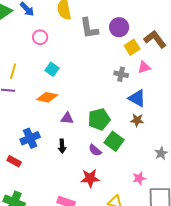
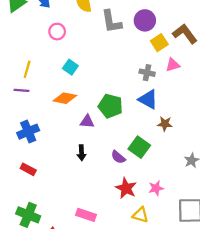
blue triangle: (137, 98) -> (148, 99), moved
green pentagon: (99, 119) -> (110, 106), moved, turned 30
blue cross: (30, 138) -> (28, 132), moved
red star: (90, 178) -> (126, 188), moved, turned 30
pink star: (139, 178) -> (156, 188), moved

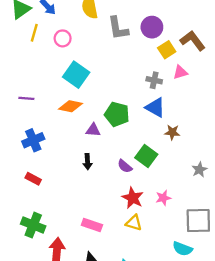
cyan square: (70, 67) -> (76, 75), size x1.6
yellow line: (27, 69) -> (34, 33), moved
yellow triangle: (140, 215) -> (134, 223), moved

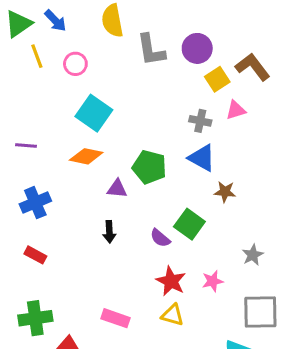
yellow line: (34, 33) -> (37, 56), turned -36
gray star: (199, 170) -> (253, 255), moved
green cross: (33, 225) -> (35, 318), turned -30

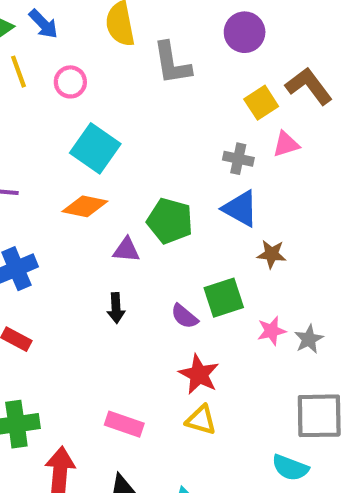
purple circle: (197, 48) -> (245, 32), moved
green square: (189, 224) -> (224, 298), turned 36
pink star: (213, 281) -> (272, 331), moved

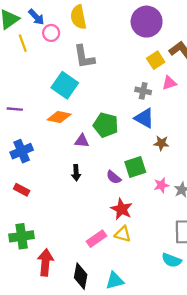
purple circle: (245, 32) -> (147, 22), size x1.4
gray L-shape: (172, 63) -> (84, 57), moved
pink circle: (70, 82) -> (51, 33), moved
pink rectangle: (124, 424) -> (97, 239), moved, turned -54

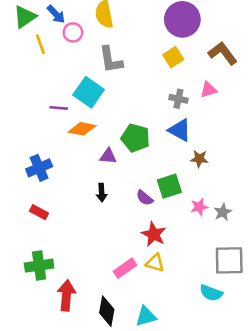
yellow square: (156, 60) -> (173, 57), moved
purple line: (15, 109) -> (59, 108), moved

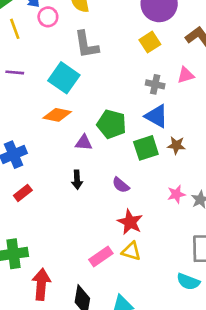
purple line: (59, 108) -> (15, 72), moved
green square: (169, 186) -> (146, 148), moved
red rectangle: (39, 212) -> (23, 193), moved, turned -66

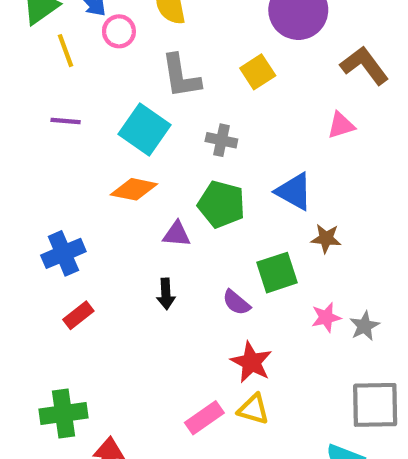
yellow square: (150, 42) -> (258, 72), moved
gray cross: (155, 84) -> (221, 140), moved
green square: (146, 148) -> (277, 273), moved

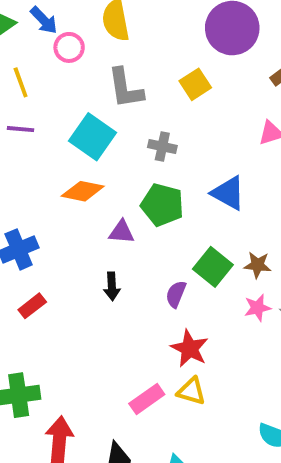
yellow line: (66, 51) -> (21, 82), moved
brown star: (326, 238) -> (257, 265), moved
green square: (277, 273) -> (213, 267), turned -33
purple semicircle: (236, 302) -> (176, 294), turned 72

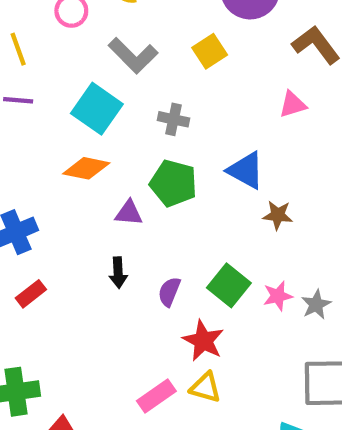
gray L-shape: (125, 88) -> (133, 56), turned -36
brown star: (257, 265) -> (278, 215), moved
green square: (213, 267) -> (229, 285), moved
purple semicircle: (176, 294) -> (169, 292), moved

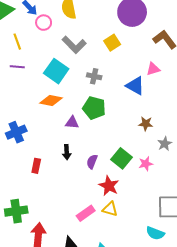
blue triangle: (246, 170) -> (135, 86), moved
red rectangle: (31, 294) -> (36, 166), moved, turned -40
gray star: (316, 304) -> (165, 144), moved

